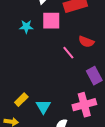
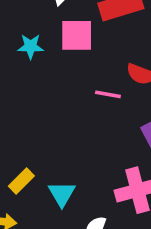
pink line: (68, 53) -> (108, 94), turned -40

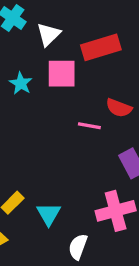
cyan star: (31, 46) -> (21, 83), turned 30

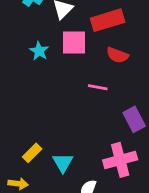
red semicircle: (119, 108) -> (117, 55), moved

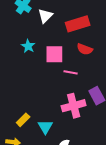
pink square: (74, 43) -> (54, 54), moved
pink cross: (120, 160) -> (74, 106), moved

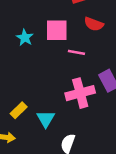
cyan star: (28, 46) -> (25, 38), moved

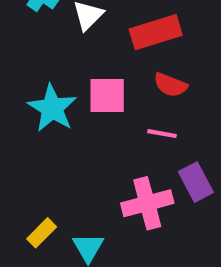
cyan star: (25, 38) -> (52, 108), size x1.6
pink line: (76, 52) -> (162, 134), moved

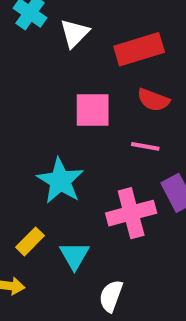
cyan star: (52, 108) -> (60, 181), moved

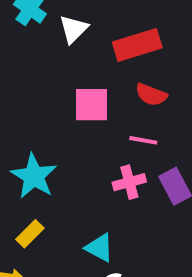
cyan star: (60, 181) -> (34, 176), moved
pink cross: (131, 213) -> (129, 182), moved, size x0.7
cyan triangle: (74, 256) -> (99, 248), moved, turned -32

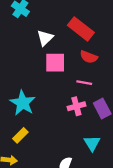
white triangle: (74, 29) -> (45, 38), moved
red rectangle: (137, 45) -> (81, 29), turned 55
cyan triangle: (99, 248) -> (92, 143), moved, turned 30

